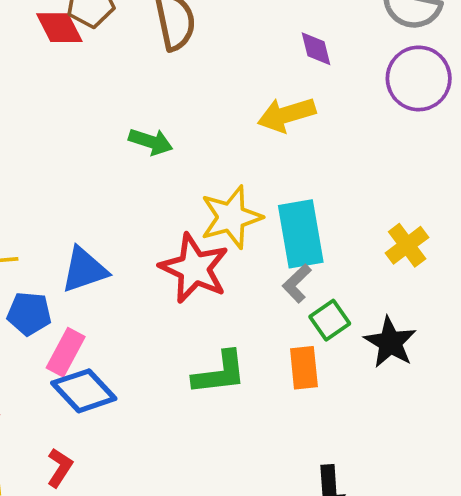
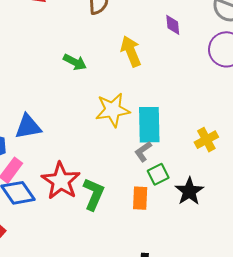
yellow arrow: (286, 115) -> (131, 51), moved, turned 76
red star: (194, 268) -> (61, 181), moved
green L-shape: (220, 373) -> (94, 194), turned -68

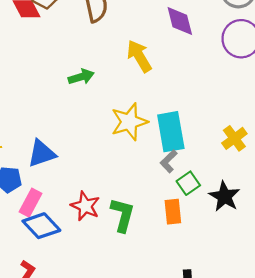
purple diamond: (173, 25) -> (180, 21), size x1.4
green arrow: (75, 62) -> (81, 77), turned -35
red star: (61, 181) -> (85, 206), size x0.7

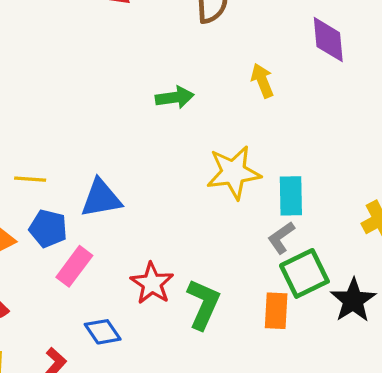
yellow arrow: (139, 56) -> (262, 81), size x0.7
cyan rectangle: (171, 132) -> (291, 196), size x0.7
green square: (188, 183) -> (304, 273), size x1.4
blue diamond: (41, 226) -> (103, 332), moved, size x0.7

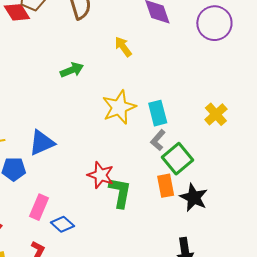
pink rectangle: (74, 266) -> (39, 207), moved
red star: (152, 283) -> (101, 175), moved
black star: (353, 300) -> (194, 197), moved

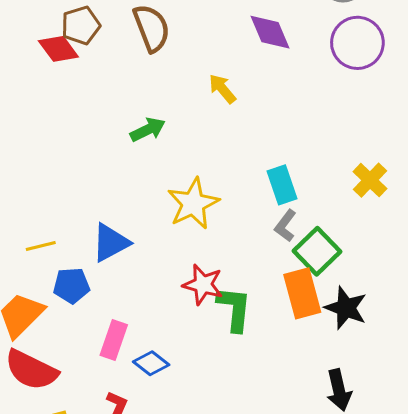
yellow star: (119, 107) -> (193, 204), moved
orange rectangle: (166, 186) -> (302, 293), size x1.4

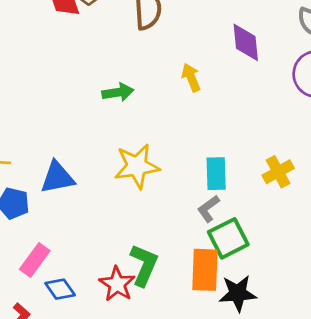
yellow cross: (370, 180) -> (278, 172), moved
red star: (203, 285) -> (117, 284), moved
black star: (346, 308) -> (238, 293), turned 30

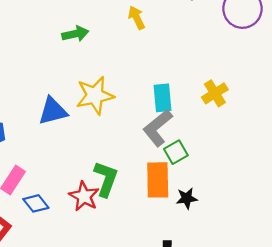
blue triangle: (57, 177) -> (53, 111), moved
gray L-shape: (208, 209) -> (158, 128), size x1.6
green square: (228, 238) -> (176, 152), size x0.7
black star: (238, 293) -> (187, 198), size x0.7

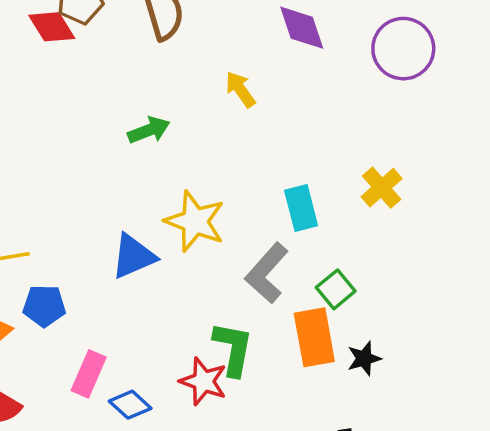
yellow star: (95, 95) -> (195, 221), turned -30
gray L-shape: (158, 128) -> (267, 273), moved

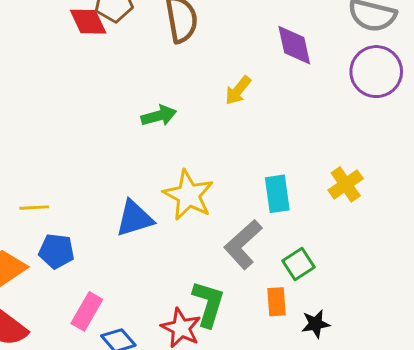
yellow arrow: (240, 89) -> (238, 90), turned -112
orange rectangle: (314, 337) -> (276, 302), size x0.6

